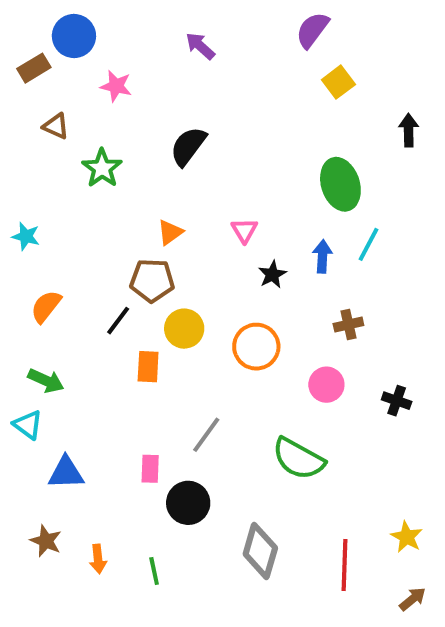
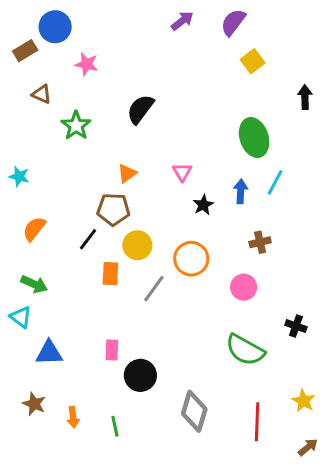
purple arrow: (200, 46) -> (182, 21), moved, turned 100
black cross: (397, 401) -> (296, 326), moved
gray line: (206, 435) -> (154, 289), moved
green semicircle: (298, 459) -> (245, 350), moved

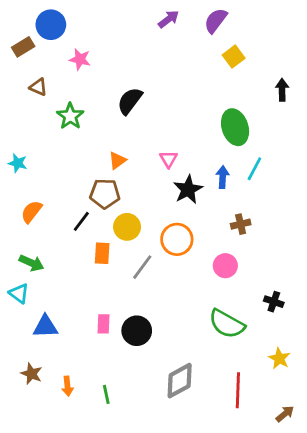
black star: (203, 205) -> (188, 189), size x1.5
black circle: (140, 375) -> (137, 331), moved
yellow star: (303, 401) -> (279, 358), moved
gray diamond: (194, 411) -> (180, 381), turned 45

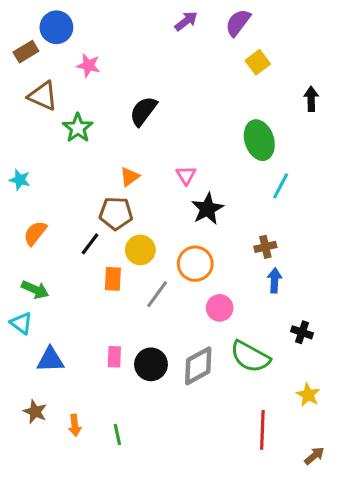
brown triangle: (38, 87) -> (43, 96), size x1.5
blue arrow: (223, 177) -> (275, 280), moved
pink circle: (225, 266) -> (220, 308), moved
gray diamond: (180, 381) -> (198, 366), moved

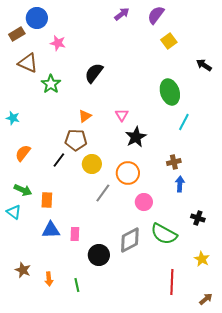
black arrow: (311, 99) -> (204, 65), turned -56
orange rectangle: (113, 279) -> (47, 200), moved
blue triangle: (50, 360) -> (51, 230), moved
black circle: (151, 364) -> (99, 255), moved

